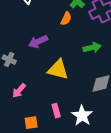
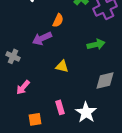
orange semicircle: (66, 19) -> (58, 20), moved
yellow triangle: (58, 70) -> (62, 66), size x0.6

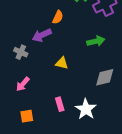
gray cross: (13, 56) -> (21, 52), moved
orange square: (35, 119) -> (27, 116), moved

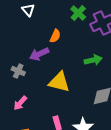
yellow triangle: (62, 63) -> (59, 82), size x1.6

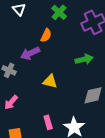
green cross: (78, 13) -> (59, 12), moved
yellow triangle: (59, 82) -> (50, 81), size x0.7

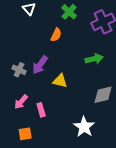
purple arrow: (30, 53) -> (40, 65), moved, turned -30
pink rectangle: (48, 122) -> (41, 110), moved

